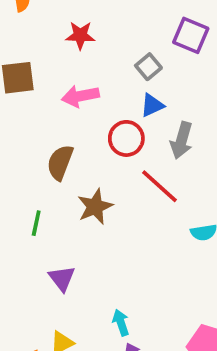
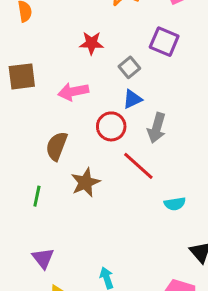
red star: (80, 35) -> (91, 43), moved
purple triangle: (62, 278) -> (43, 258), moved

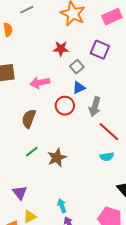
red star: (91, 43) -> (61, 49), moved
red line: (138, 166) -> (109, 132), moved
brown star: (85, 182) -> (57, 158), moved
green line: (37, 196) -> (32, 152), moved, turned 40

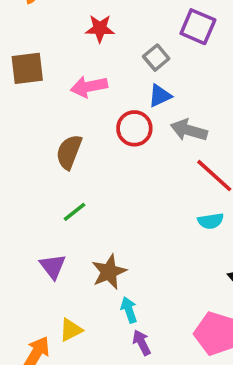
red star: (61, 49) -> (100, 28), moved
gray arrow: (95, 107) -> (189, 130), turned 90
brown star: (57, 158) -> (109, 272), moved
purple triangle: (20, 193) -> (53, 266), moved

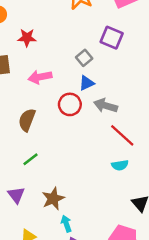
red star: (100, 28) -> (27, 38), moved

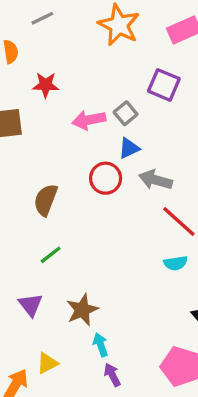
pink arrow: (40, 77) -> (89, 120), moved

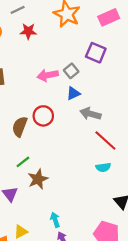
red star: (46, 85) -> (28, 31), moved
red circle: (106, 178) -> (43, 116), moved
brown star: (82, 310) -> (38, 179), moved

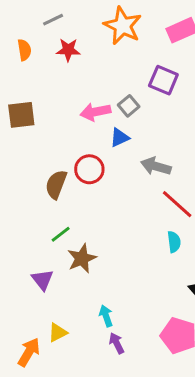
blue triangle: (73, 93) -> (120, 138), moved
cyan semicircle: (103, 167) -> (174, 242), turned -88

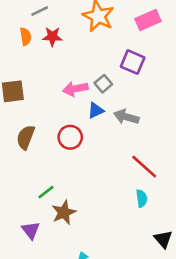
orange semicircle: (24, 50) -> (26, 37), moved
gray arrow: (156, 166) -> (126, 117), moved
brown semicircle: (56, 184) -> (26, 137), moved

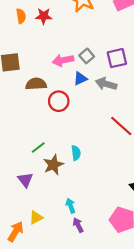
purple square: (133, 62) -> (117, 58), moved, turned -36
brown semicircle: (26, 137) -> (36, 84), moved, turned 66
cyan semicircle: (142, 198) -> (76, 153), moved

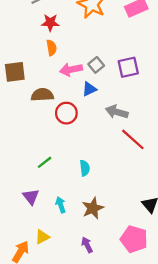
orange semicircle: (21, 16) -> (51, 48), moved
gray arrow: (106, 84) -> (117, 112), moved
brown star: (53, 165) -> (93, 208), moved
cyan arrow: (71, 206) -> (61, 205), moved

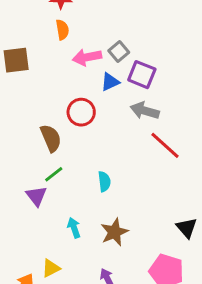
purple square: (128, 67) -> (142, 75), moved, turned 35
brown semicircle: (42, 95) -> (51, 138), moved, turned 70
purple triangle: (31, 197) -> (36, 196), moved

